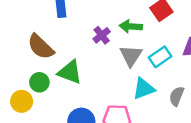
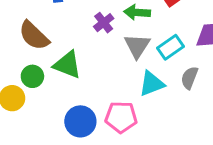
gray semicircle: (177, 96) -> (189, 78), moved

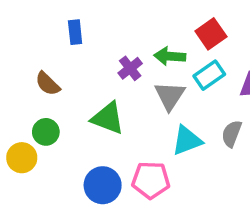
brown semicircle: (34, 36) -> (48, 84), size x0.7
cyan rectangle: (171, 47) -> (209, 75), moved
green triangle: (67, 65) -> (108, 118), moved

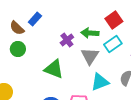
blue rectangle: (75, 32) -> (35, 19), turned 48
brown semicircle: (48, 84) -> (17, 28), moved
green circle: (46, 132) -> (18, 49), moved

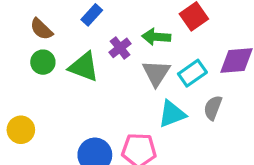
blue rectangle: (35, 19) -> (92, 15), moved
cyan rectangle: (113, 44) -> (192, 73), moved
green triangle: (54, 69) -> (84, 67), moved

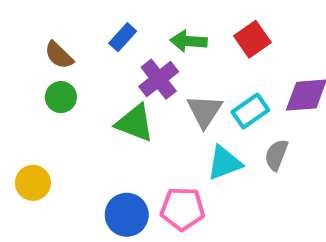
green arrow: (156, 37) -> (189, 41), moved
purple cross: (120, 48) -> (159, 79), size x1.4
green triangle: (84, 67) -> (135, 123), moved

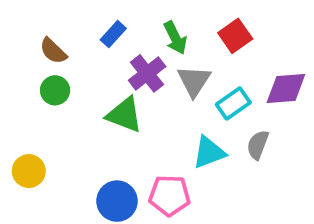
green arrow: (189, 41) -> (175, 38), turned -120
gray triangle: (205, 111) -> (194, 81), moved

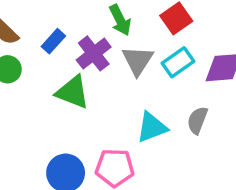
blue rectangle: (113, 34) -> (53, 41), moved
cyan rectangle: (233, 103) -> (178, 62), moved

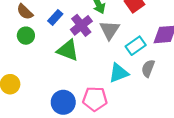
cyan rectangle: (178, 62) -> (136, 46), moved

